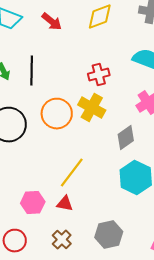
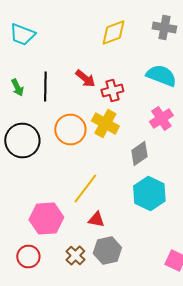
red arrow: (52, 22) -> (85, 78), moved
pink hexagon: (33, 203) -> (46, 218), size x1.4
red triangle: (65, 204) -> (96, 220), moved
gray hexagon: (109, 235) -> (107, 250), moved

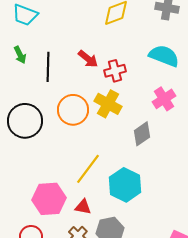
green arrow: (17, 88) -> (20, 55), moved
cyan hexagon: (149, 194) -> (125, 185), moved
red triangle: (96, 220) -> (83, 207), moved

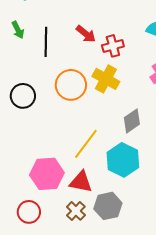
black circle: (25, 121) -> (23, 96), size x0.7
gray diamond: (142, 134) -> (132, 121), moved
red triangle: (83, 207) -> (81, 182), size x1.4

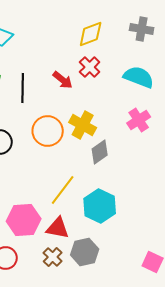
red cross: (113, 46) -> (90, 67), moved, turned -30
gray diamond: (132, 121) -> (100, 152), moved

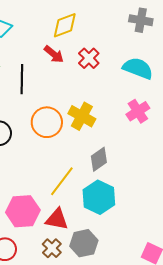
yellow diamond: (91, 34) -> (65, 25), moved
red arrow: (63, 80) -> (54, 54), moved
gray diamond: (100, 152) -> (99, 159), moved

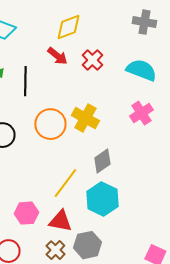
pink hexagon: (23, 211) -> (26, 213), size x0.7

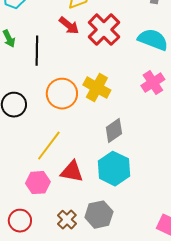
red cross: (92, 60) -> (104, 30), size x1.5
yellow line: (65, 183) -> (49, 146), moved
red triangle: (60, 221) -> (72, 172), moved

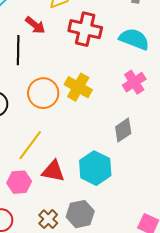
red arrow: (69, 26) -> (35, 25), moved
red cross: (104, 30) -> (85, 29), turned -32
gray diamond: (114, 131) -> (123, 130), moved

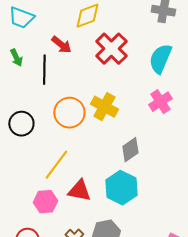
red cross: (85, 29) -> (111, 49), turned 32
cyan semicircle: (134, 39) -> (160, 59), turned -88
gray diamond: (123, 130) -> (130, 150), moved

